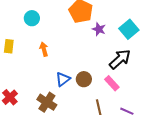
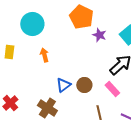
cyan circle: (32, 18) -> (32, 24), size x1.5

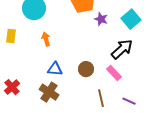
blue triangle: (63, 85) -> (55, 69), moved, turned 42

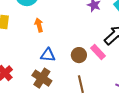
pink rectangle: (114, 73) -> (98, 52), moved
brown line: (101, 98) -> (81, 84), moved

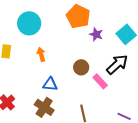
brown circle: (79, 55) -> (81, 67), moved

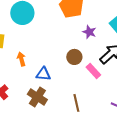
purple star: (96, 34) -> (89, 32), moved
orange arrow: (41, 54) -> (21, 59), moved

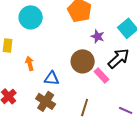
brown circle: (74, 57) -> (83, 61), size x1.5
brown line: (76, 103) -> (85, 107), turned 30

